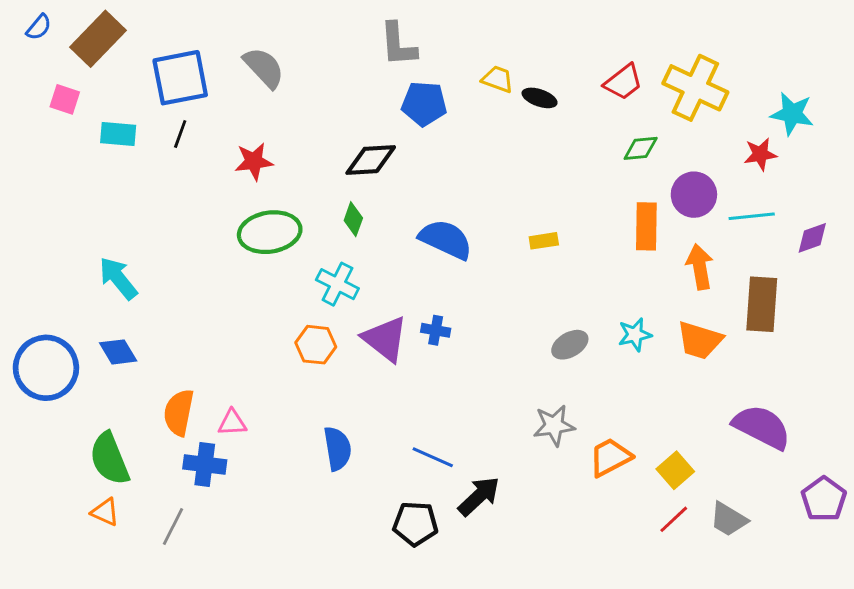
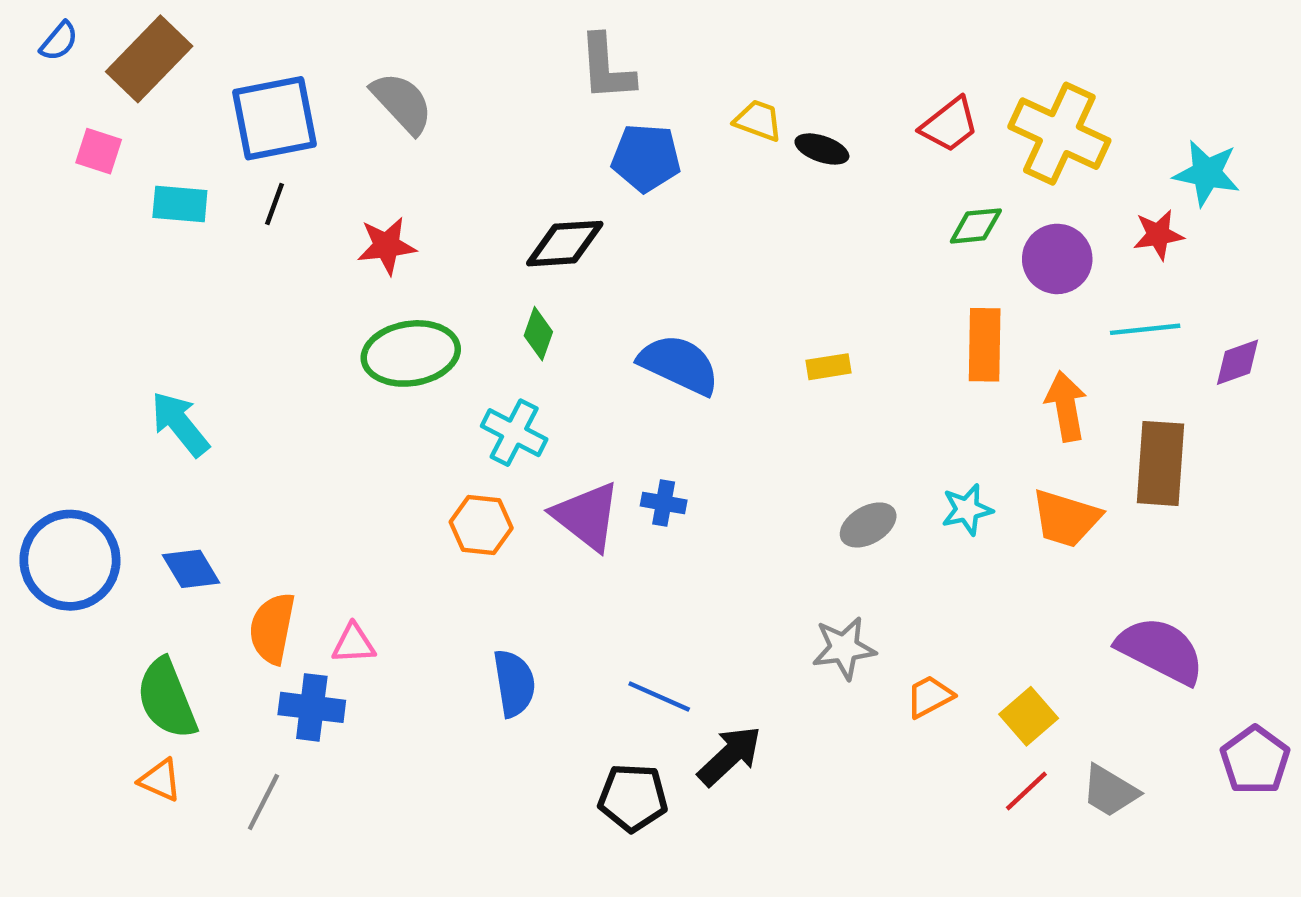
purple circle: (694, 195) -> (1057, 259), moved
blue diamond: (118, 352) -> (191, 569), moved
orange trapezoid: (610, 457) -> (930, 696), size x0.7

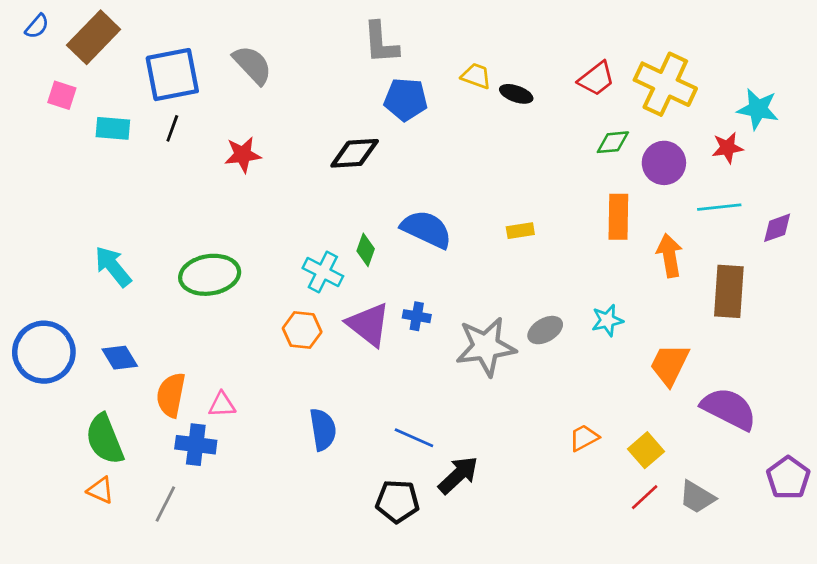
green diamond: (538, 334) -> (366, 250), moved
green ellipse: (411, 353) -> (210, 275), moved
orange trapezoid: (1066, 518) -> (669, 365), moved, turned 99
gray star: (844, 648) -> (486, 347), moved, size x1.5

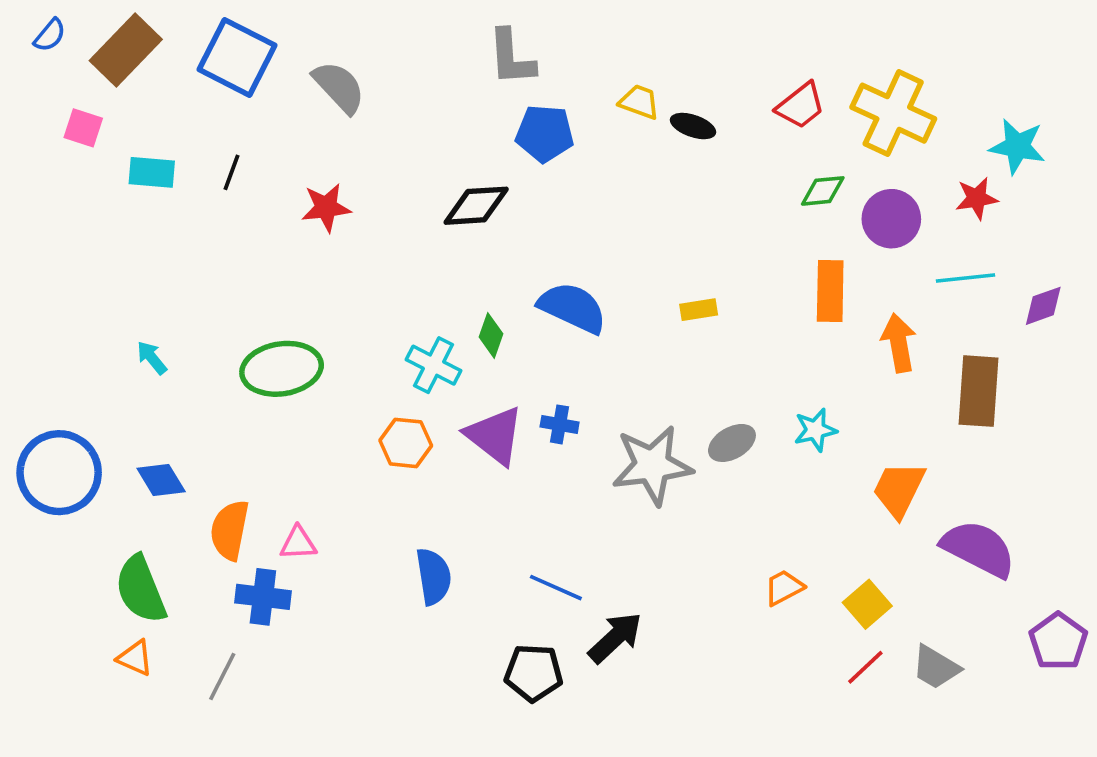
blue square: (172, 75) -> (237, 57), moved, turned 38
cyan arrow: (113, 267) -> (152, 358), size x0.6

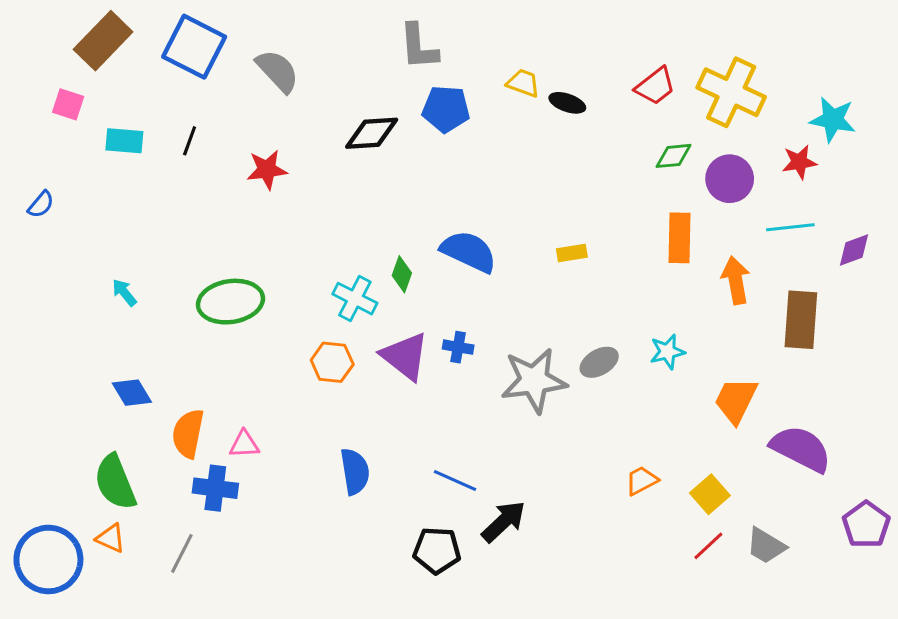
blue semicircle: (50, 35) -> (41, 204), moved
black diamond: (476, 206) -> (372, 133), moved
blue circle: (59, 473) -> (48, 559), moved

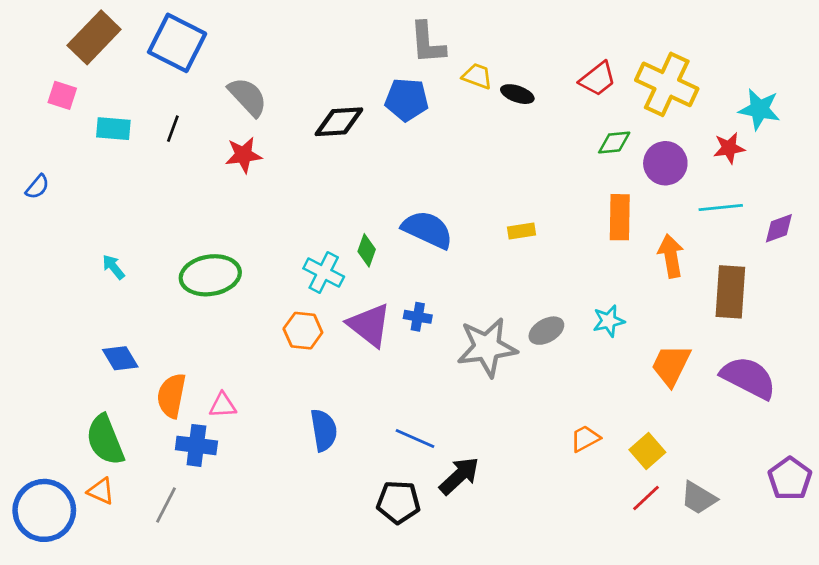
gray L-shape: (419, 47) -> (427, 43), moved
gray semicircle: (278, 71) -> (248, 97), moved
purple semicircle: (801, 449) -> (748, 378), moved

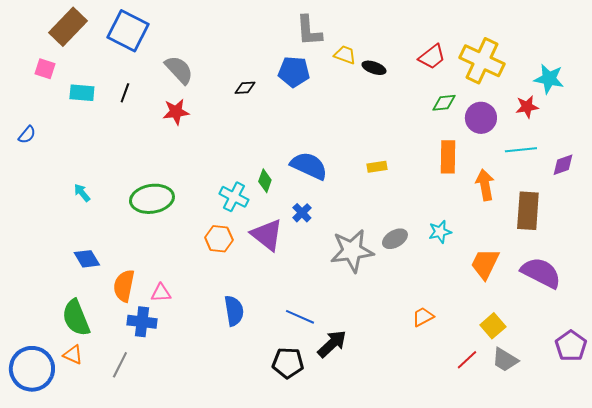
black diamond: (339, 122) -> (245, 88), size x0.6
blue cross: (418, 317) -> (302, 213), moved, turned 36
yellow square: (647, 451) -> (493, 326), moved

